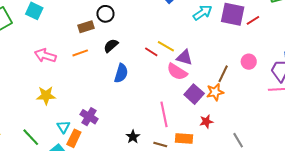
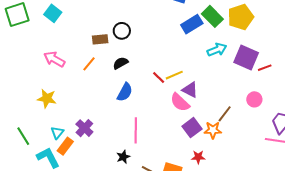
yellow line: (166, 46) -> (174, 75), turned -66
orange line: (80, 53) -> (89, 64), turned -42
pink circle: (249, 62) -> (254, 99), moved
pink line: (164, 114) -> (136, 130), moved

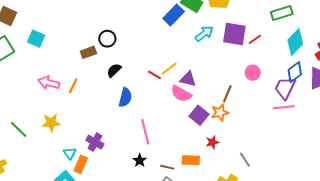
orange line: (89, 64) -> (73, 86), moved
green line: (23, 136) -> (19, 129), moved

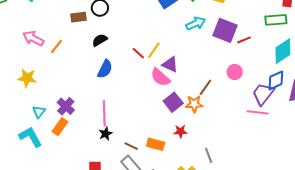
yellow line: (169, 69) -> (154, 50), turned -30
pink line: (145, 132) -> (104, 113), moved
orange rectangle: (81, 164) -> (60, 127), moved

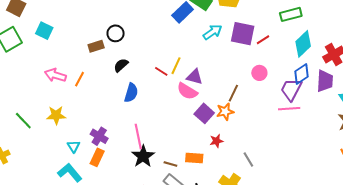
black star: (106, 134) -> (143, 156), size x1.6

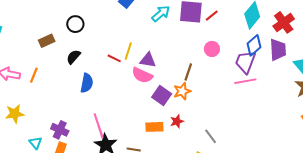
black circle: (116, 33) -> (75, 24), moved
orange rectangle: (194, 158) -> (154, 127), moved

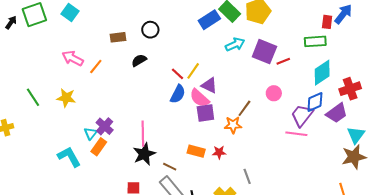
purple trapezoid: (278, 50) -> (337, 113), turned 40
blue semicircle: (87, 83) -> (178, 94), moved
purple square: (162, 95) -> (205, 113), moved, turned 30
cyan triangle: (35, 143) -> (91, 133), moved

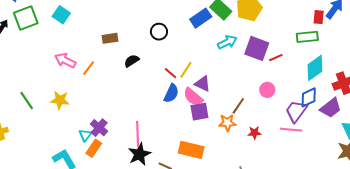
black circle: (150, 30) -> (159, 32), moved
orange rectangle: (196, 151) -> (191, 150), size x1.4
red star: (219, 152) -> (254, 133), moved

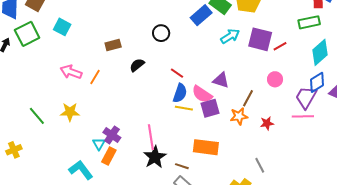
yellow line: (186, 70) -> (184, 108), moved, turned 72
purple triangle: (203, 84) -> (221, 80), moved

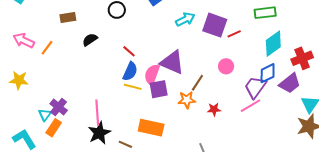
purple triangle: (221, 80) -> (172, 62), size x1.5
pink semicircle: (202, 94) -> (152, 74), turned 70
pink line: (303, 116) -> (251, 106), turned -35

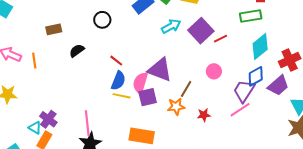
purple square: (215, 25) -> (201, 31), turned 30
orange line: (47, 48) -> (34, 61), turned -42
cyan triangle: (45, 115) -> (35, 128), turned -32

